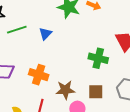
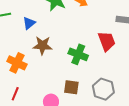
brown star: (65, 90) -> (42, 45), moved

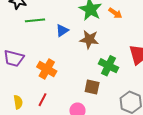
brown star: (42, 45) -> (89, 39), moved
brown square: (71, 87) -> (92, 87), moved

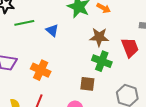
blue triangle: (62, 30) -> (52, 30), turned -40
brown star: (89, 39) -> (99, 37), moved

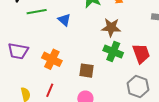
red trapezoid: (130, 48) -> (141, 54), moved
brown square: (87, 84) -> (86, 71), moved

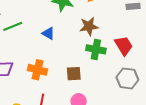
blue triangle: (64, 20) -> (48, 33), moved

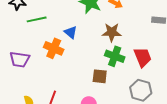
orange cross: (38, 70) -> (54, 48), moved
brown square: (74, 74) -> (100, 76), moved

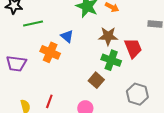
red trapezoid: (143, 57) -> (133, 48), moved
brown square: (100, 76) -> (96, 80), turned 35

